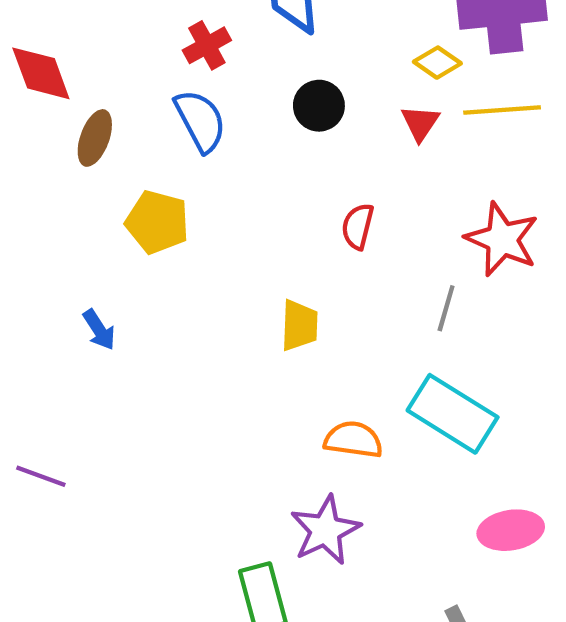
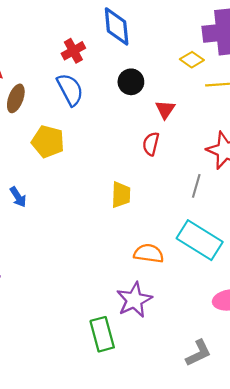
red triangle: (420, 123) -> (165, 109), moved

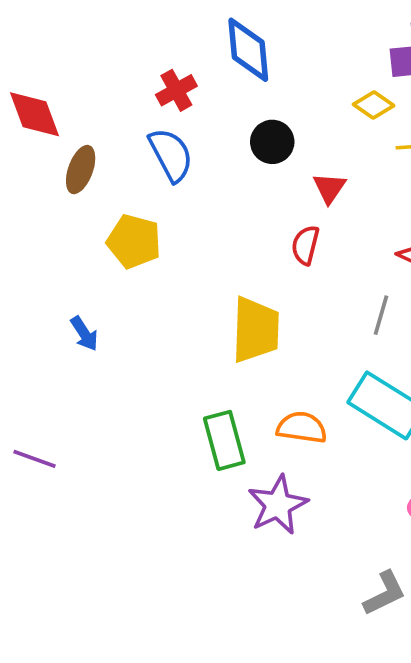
yellow trapezoid: (121, 195) -> (256, 330), size x1.5
green rectangle: (102, 334) -> (224, 440), moved

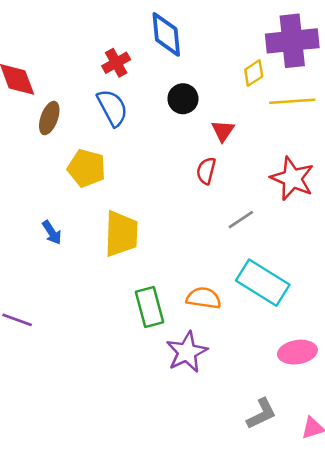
yellow diamond: (374, 105) -> (254, 73), turned -68
gray line: (381, 315) -> (241, 220), moved, turned 40
yellow trapezoid: (256, 330) -> (121, 234), moved

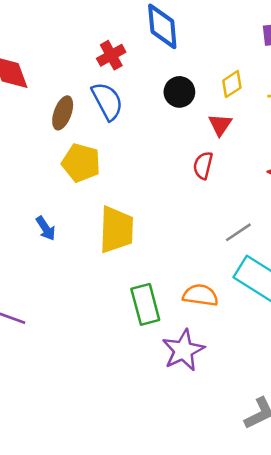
yellow diamond: (254, 73) -> (232, 84), moved
brown ellipse: (49, 118) -> (63, 113), moved
gray line: (241, 220) -> (238, 232), moved

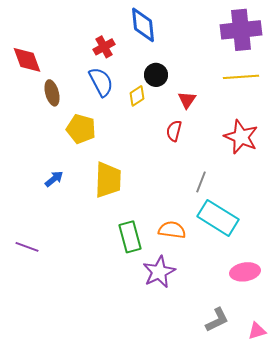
yellow diamond: (232, 84) -> (137, 96), moved
brown ellipse: (63, 113) -> (52, 93), moved, turned -35
blue arrow: (46, 228) -> (54, 179), turned -96
gray line: (238, 232) -> (201, 182), turned -35

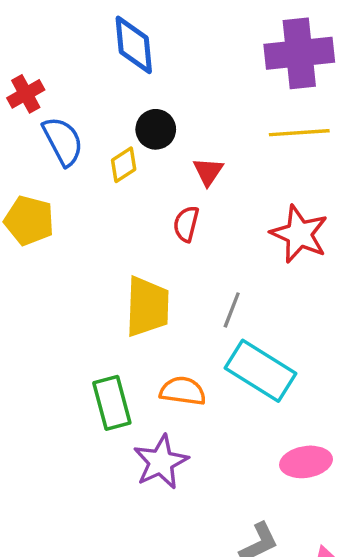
red cross: (104, 47) -> (26, 94), moved
yellow trapezoid: (108, 180) -> (147, 307), moved

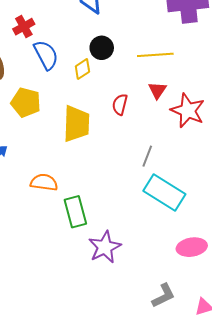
yellow line: (299, 133) -> (155, 55), moved
red triangle: (208, 172) -> (157, 90), moved
yellow trapezoid: (147, 307) -> (76, 124), moved
orange semicircle: (183, 391) -> (44, 182), moved

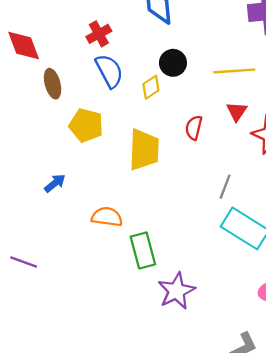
red cross: (24, 27) -> (99, 34), moved

